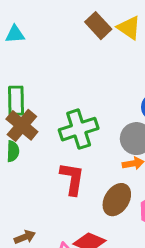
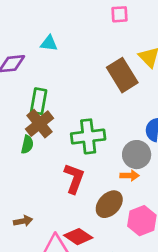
brown rectangle: (98, 26) -> (122, 75), moved, size x1.4

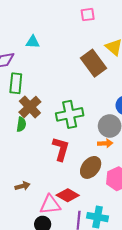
green rectangle: (39, 101) -> (16, 83), moved

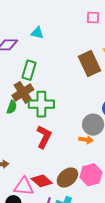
green rectangle: (16, 83) -> (29, 70), moved
green cross: (70, 114) -> (41, 104), moved
brown ellipse: (91, 167) -> (67, 178), moved

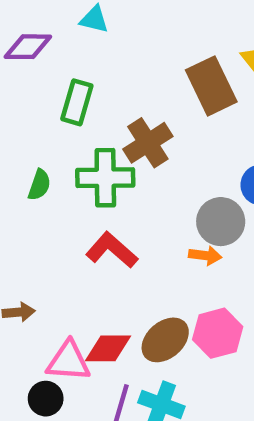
brown cross: (23, 92) -> (148, 143), moved
red L-shape: (44, 137) -> (112, 250), turned -75
red diamond: (42, 181) -> (108, 348), turned -40

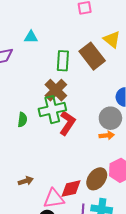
green rectangle: (77, 102) -> (63, 61), moved
brown cross: (148, 143) -> (56, 90), moved
red L-shape: (112, 250) -> (67, 123), moved, turned 95

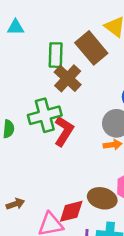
brown cross: (56, 90) -> (68, 78), moved
brown ellipse: (97, 179) -> (102, 198), turned 70

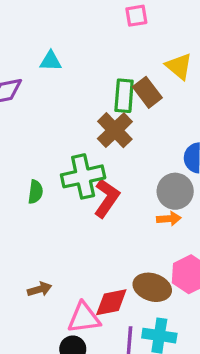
brown rectangle: (91, 48) -> (147, 92), size x0.7
green rectangle: (56, 55) -> (124, 96), moved

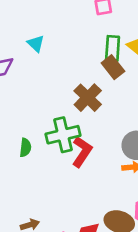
cyan triangle: (51, 61) -> (36, 44), turned 42
green rectangle: (124, 96) -> (113, 48), moved

